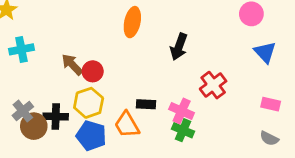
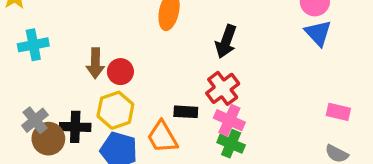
blue triangle: (265, 52) -> (318, 33), moved
brown arrow: (72, 65) -> (95, 63), turned -135
red cross: (213, 85) -> (223, 88), moved

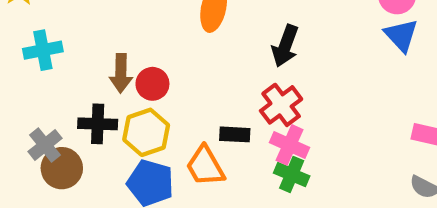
black cross: (75, 127) -> (98, 124), moved

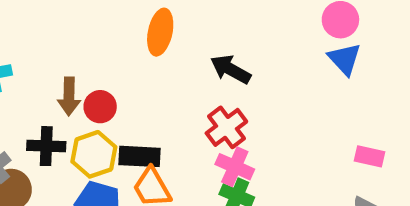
black arrow: (285, 46) -> (231, 69), turned 99
black rectangle: (235, 134) -> (139, 156), moved, size x1.4

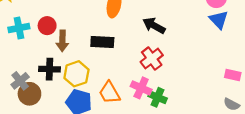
red circle: (100, 107) -> (47, 26), moved
black rectangle: (139, 156) -> (102, 42), moved
pink cross: (235, 167) -> (141, 88), moved

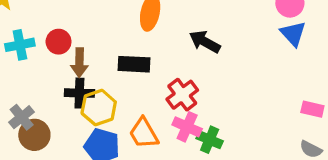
red cross: (152, 59) -> (182, 95), moved
black cross: (49, 69) -> (79, 93), moved

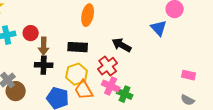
blue triangle: (293, 34) -> (159, 28), moved
black arrow: (205, 42) -> (122, 45), moved
yellow hexagon: (99, 108) -> (77, 74), moved

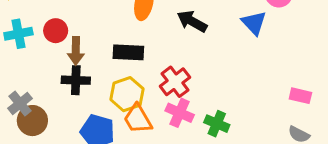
black arrow: (122, 45) -> (192, 21), moved
green cross: (125, 94) -> (217, 124), moved

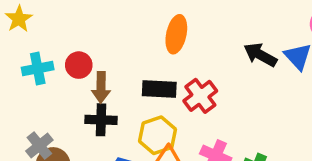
black arrow: (192, 21) -> (260, 55), moved
red cross: (175, 82) -> (200, 96), moved

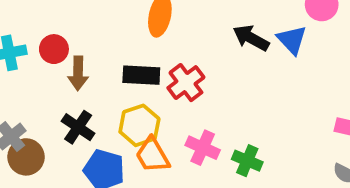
black cross: (101, 120) -> (78, 127), moved, turned 32

